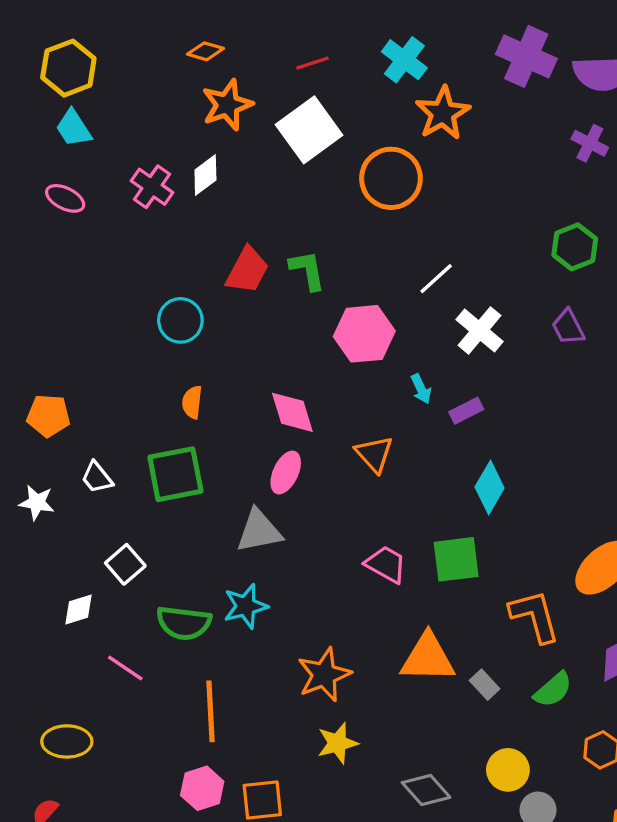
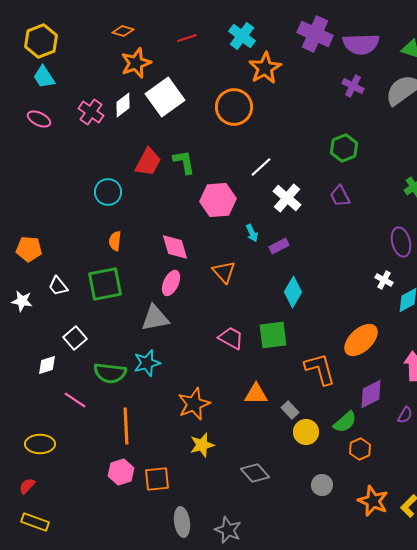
white square: (309, 130) -> (165, 97), moved
orange triangle: (428, 658) -> (256, 394), size x0.7
green semicircle: (553, 690) -> (345, 422), moved
yellow circle: (508, 770) -> (306, 432), moved

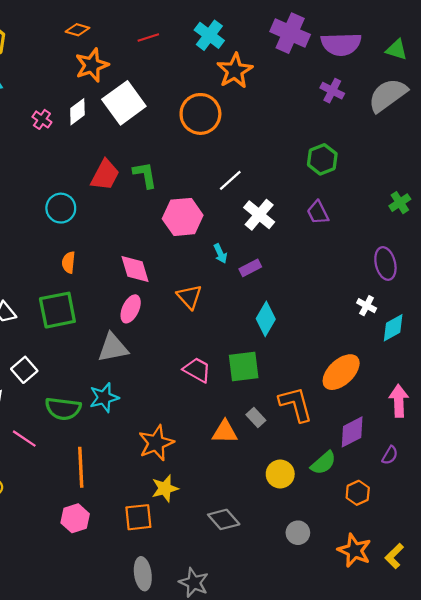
pink cross: (91, 112) -> (42, 119), size x0.7
gray rectangle: (290, 410) -> (256, 417), moved
orange hexagon: (360, 449) -> (358, 493), moved
orange square: (157, 479) -> (138, 517), moved

